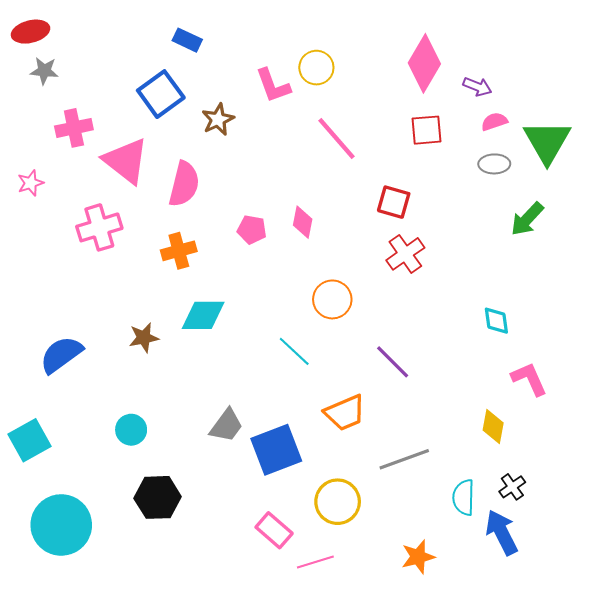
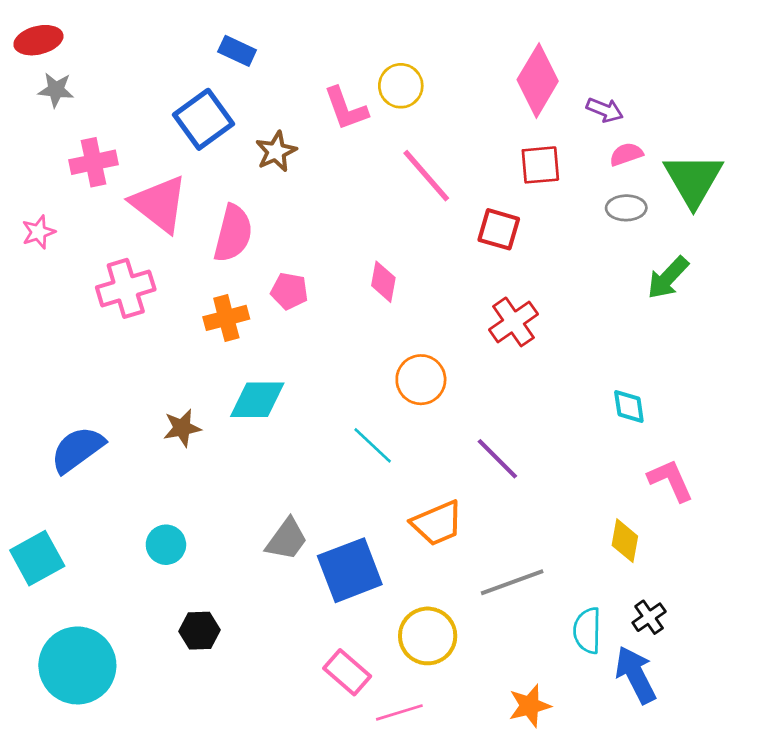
red square: (394, 202) -> (499, 229), moved
pink pentagon: (252, 230) -> (289, 291), moved
black hexagon: (158, 497) -> (200, 631), size x0.7

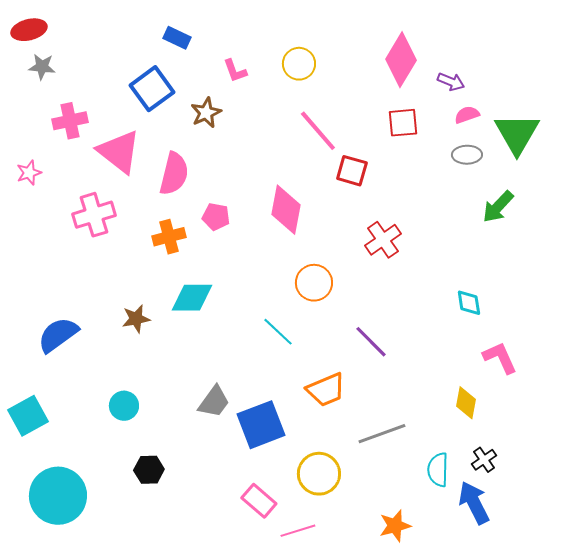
pink L-shape: (346, 109) -> (235, 71), moved, size x0.7
red square: (499, 229) -> (352, 171), moved
pink diamond: (383, 282) -> (286, 210), size x1.6

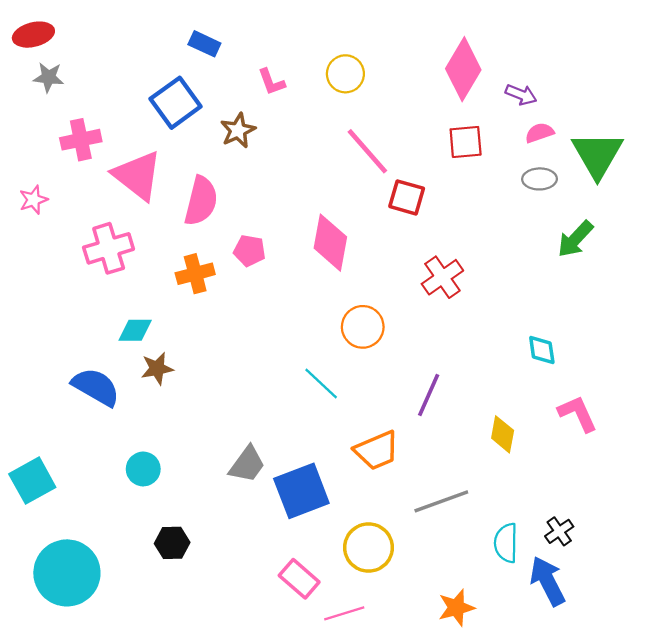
cyan diamond: (192, 298) -> (135, 330), moved, size x0.7
blue semicircle: (58, 335) -> (96, 387), moved, turned 66
purple line: (371, 342) -> (429, 395), turned 69
yellow diamond: (466, 403) -> (503, 434), moved

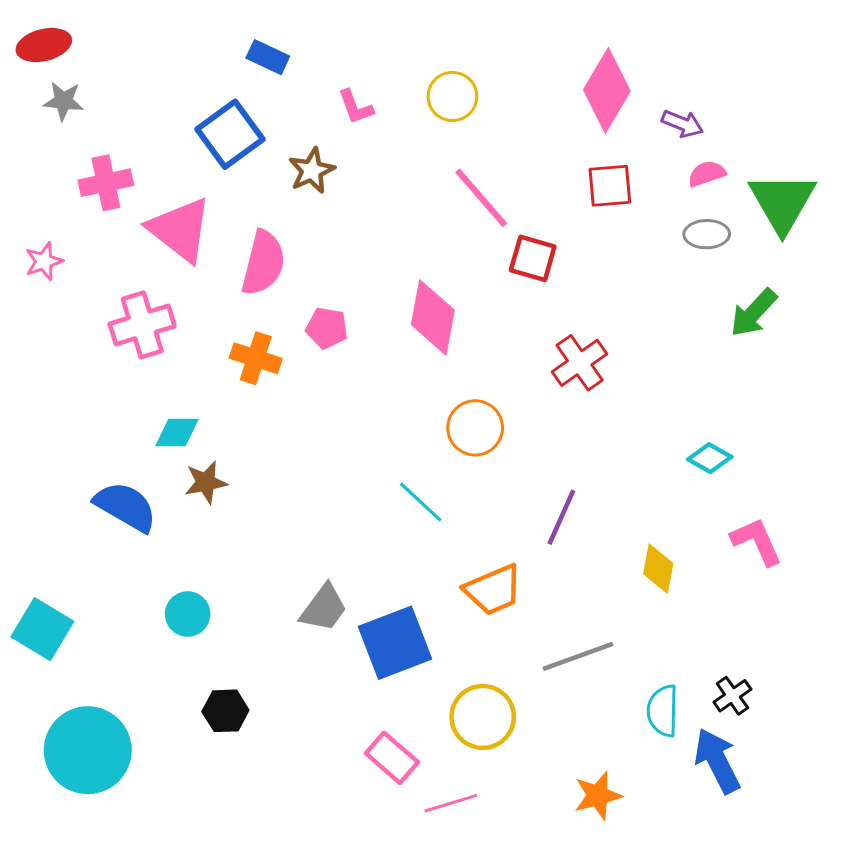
orange cross: (195, 274) -> (256, 358), turned 33
cyan diamond: (542, 350) -> (710, 458), turned -52
cyan square: (32, 481) -> (42, 629), turned -30

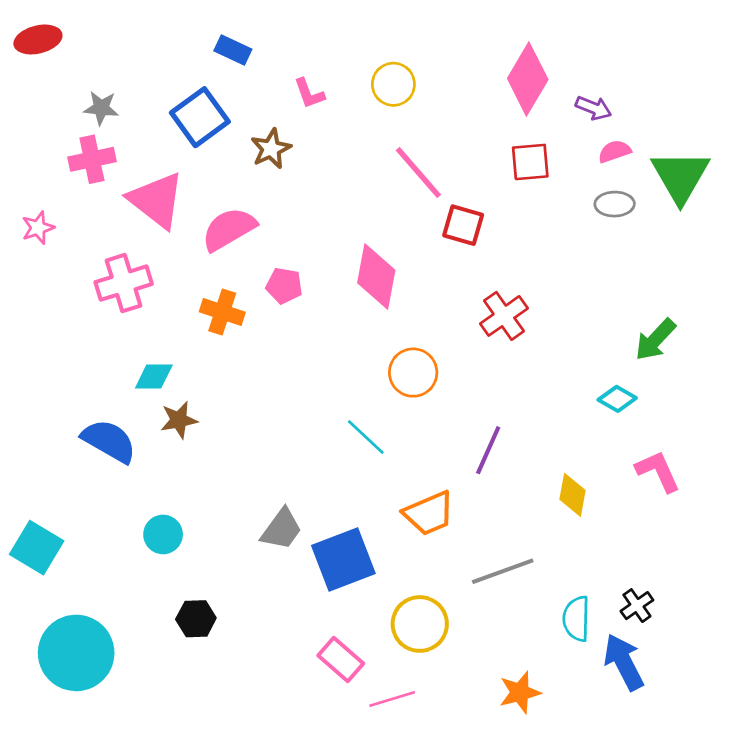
gray star: (64, 101) -> (101, 108), moved
pink semicircle: (263, 263) -> (229, 229), turned -134
green arrow: (754, 313) -> (655, 340), moved

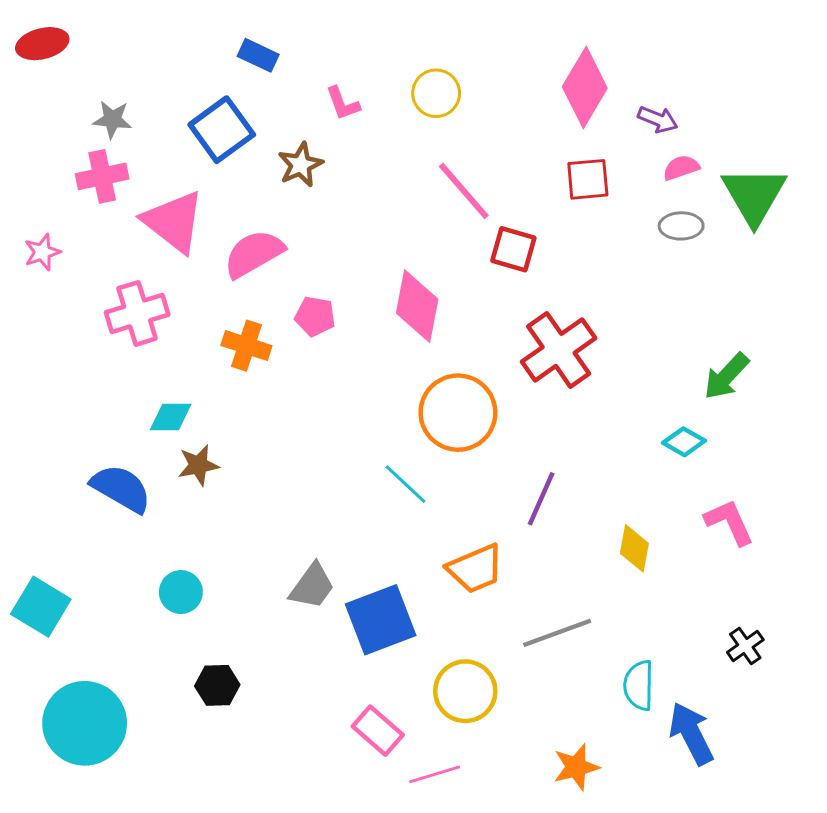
red cross: (504, 316) -> (559, 350), size x1.4
orange circle: (413, 373) -> (458, 413), size x1.4
black cross: (637, 606) -> (745, 646), moved

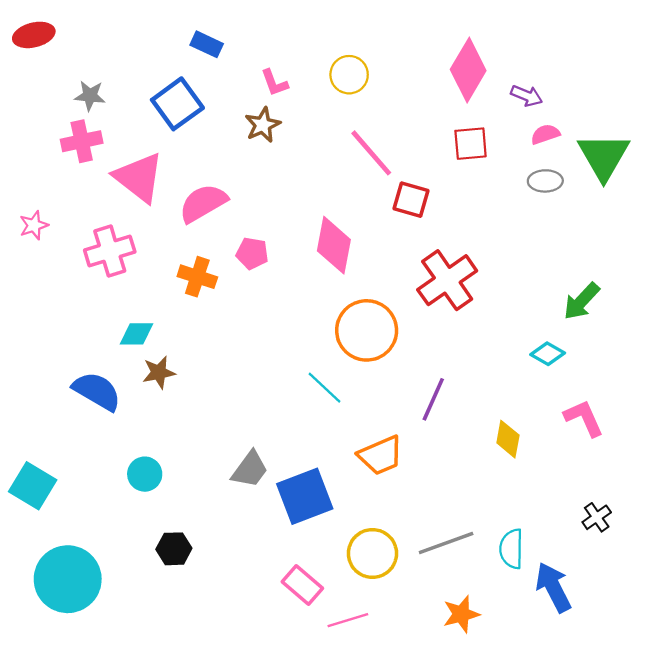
brown star: (300, 165) -> (263, 125), moved
pink star: (42, 252) -> (34, 225), moved
gray line: (557, 633) -> (446, 543), moved

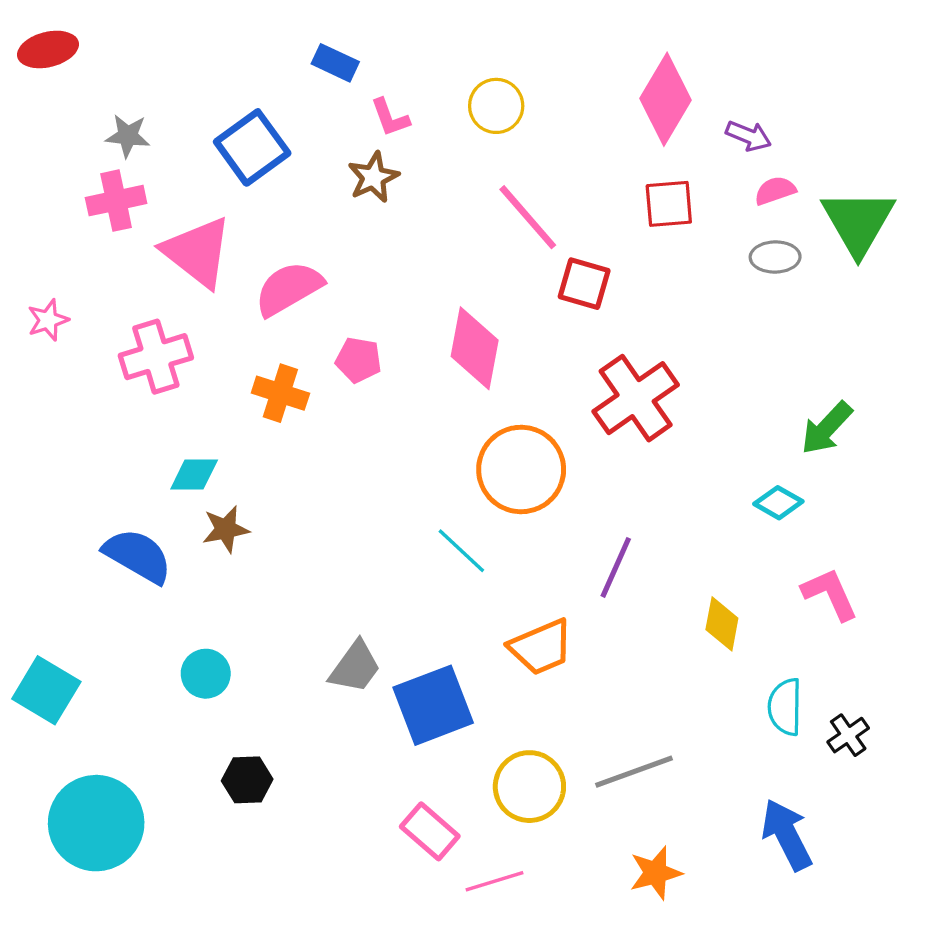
blue rectangle: (207, 44) -> (335, 63), moved
cyan semicircle: (511, 549) -> (785, 707), moved

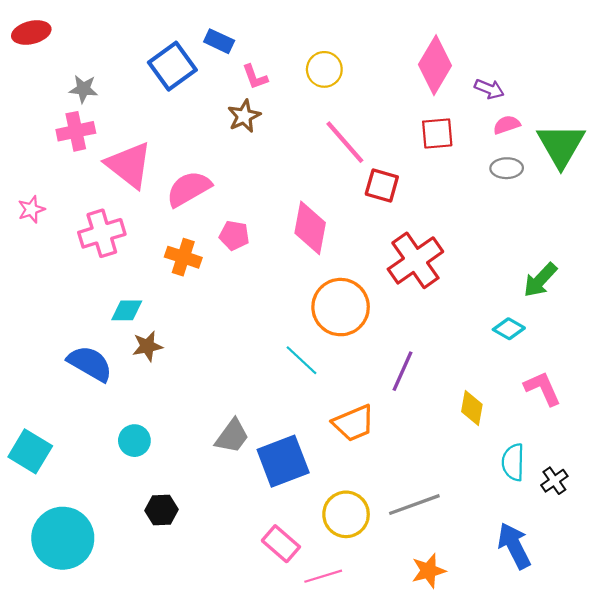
blue square: (252, 147) -> (172, 66), moved

